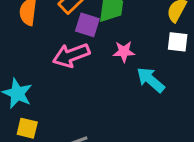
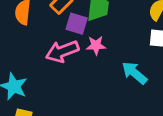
pink star: (124, 52) -> (96, 45), moved

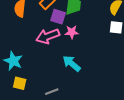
cyan arrow: (134, 73) -> (72, 63), moved

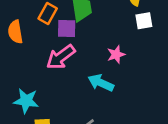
pink star: (72, 32) -> (116, 54), moved

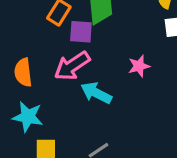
orange semicircle: (15, 32) -> (23, 72), moved
cyan arrow: (101, 83) -> (96, 93), moved

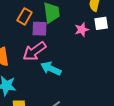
pink star: (139, 66) -> (82, 30), moved

